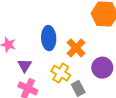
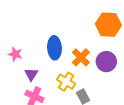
purple circle: (102, 68) -> (106, 62), moved

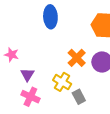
blue ellipse: (54, 48) -> (50, 17), moved

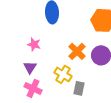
pink star: (12, 55) -> (34, 44), moved
gray rectangle: (79, 97) -> (79, 88), turned 40

